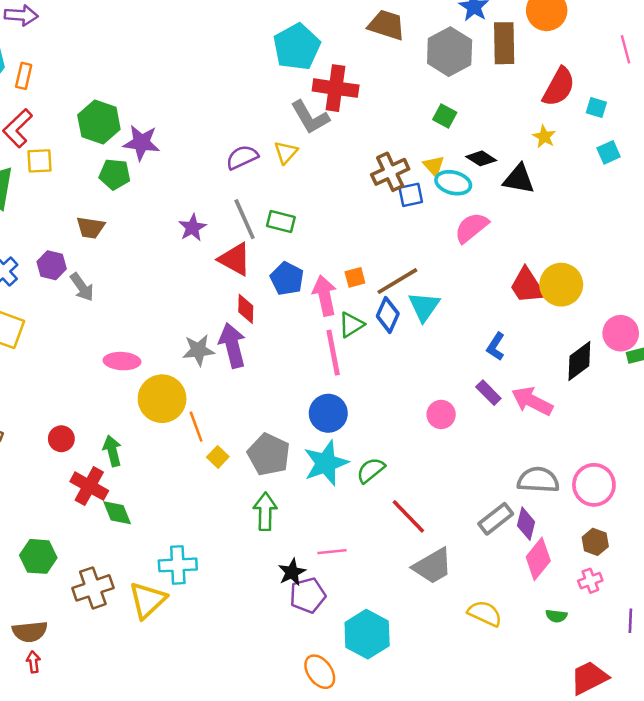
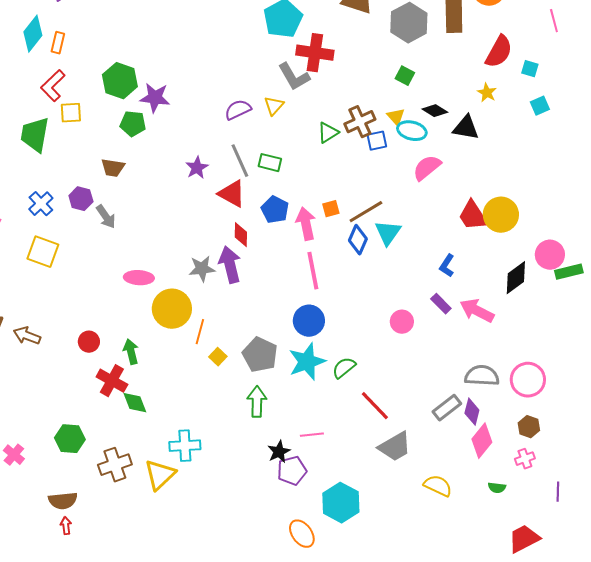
green triangle: (351, 325) -> (328, 133), moved
orange line: (196, 427) -> (200, 332), turned 35

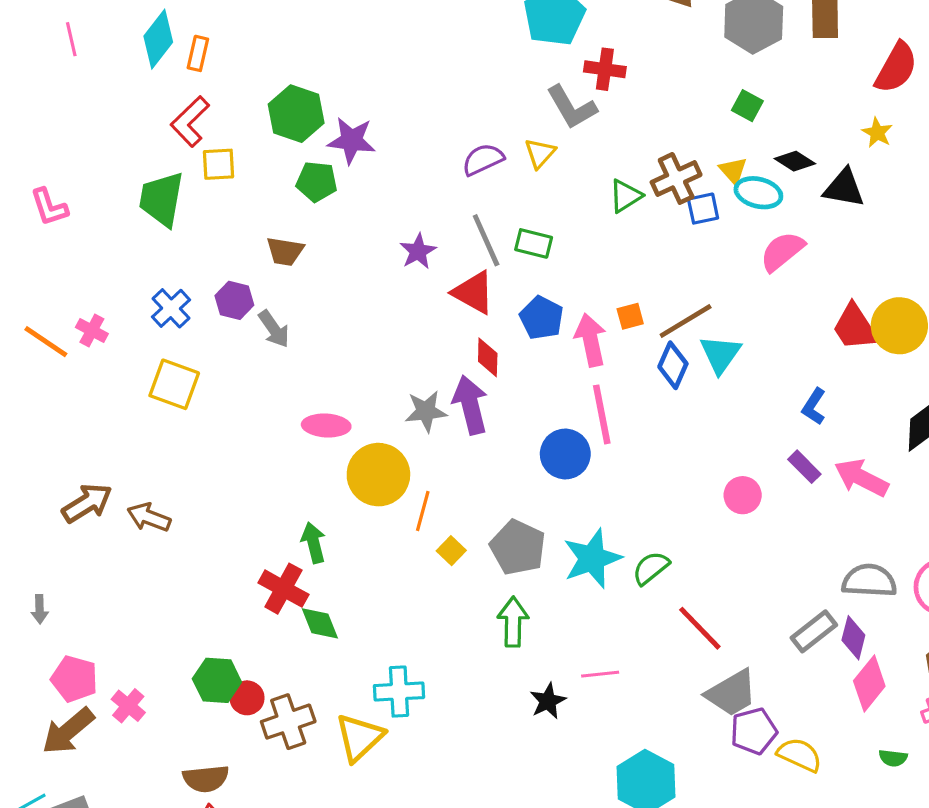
red cross: (315, 53) -> (605, 69), size x0.7
blue circle: (309, 321) -> (565, 454), moved
red circle: (89, 342) -> (247, 698), moved
purple pentagon: (292, 471) -> (754, 731), moved

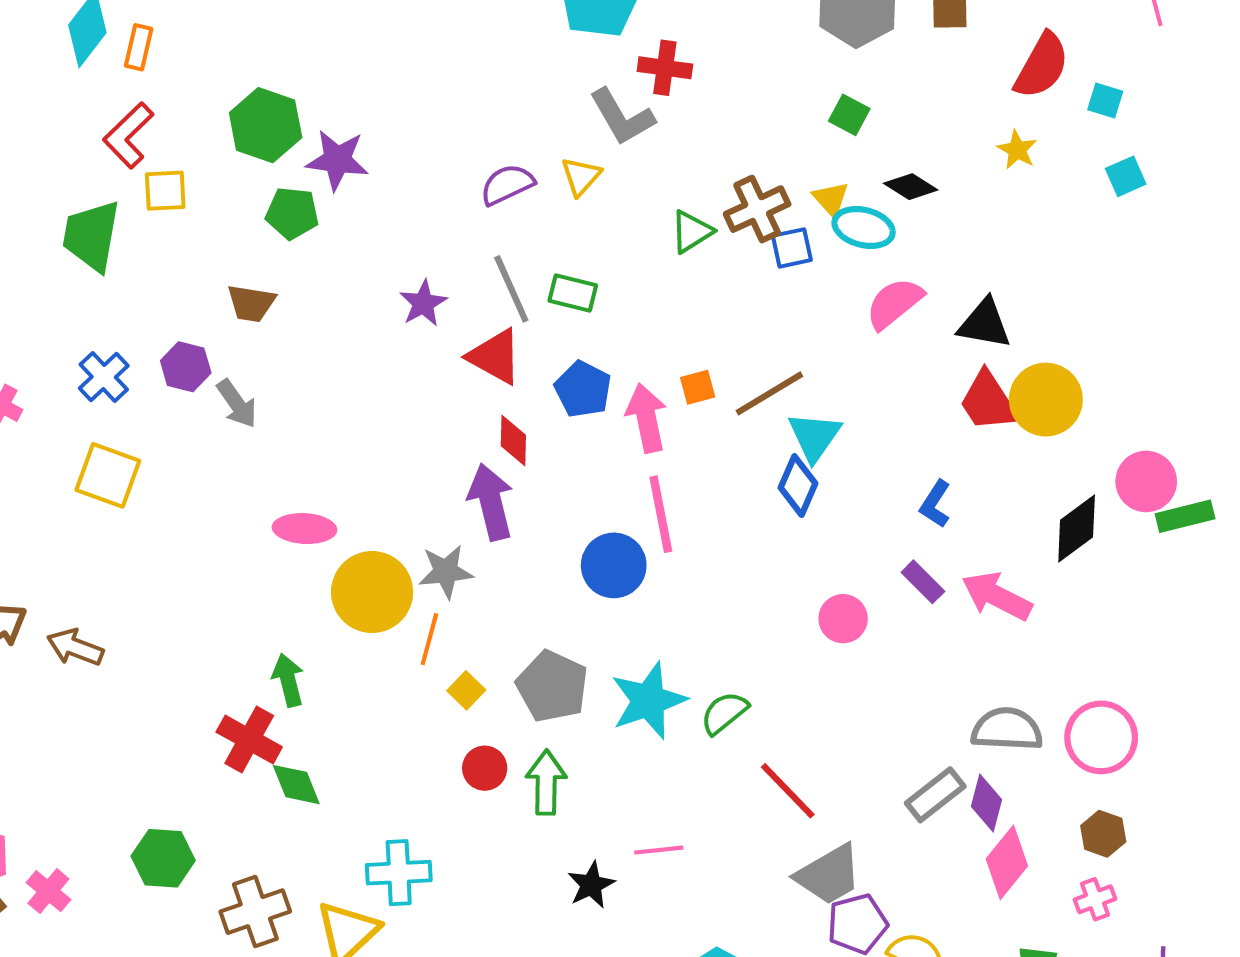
black triangle: (844, 188) -> (984, 324), moved
blue diamond: (673, 365) -> (798, 486), moved
gray star: (426, 411) -> (446, 572), moved
red circle: (247, 698) -> (485, 768), moved

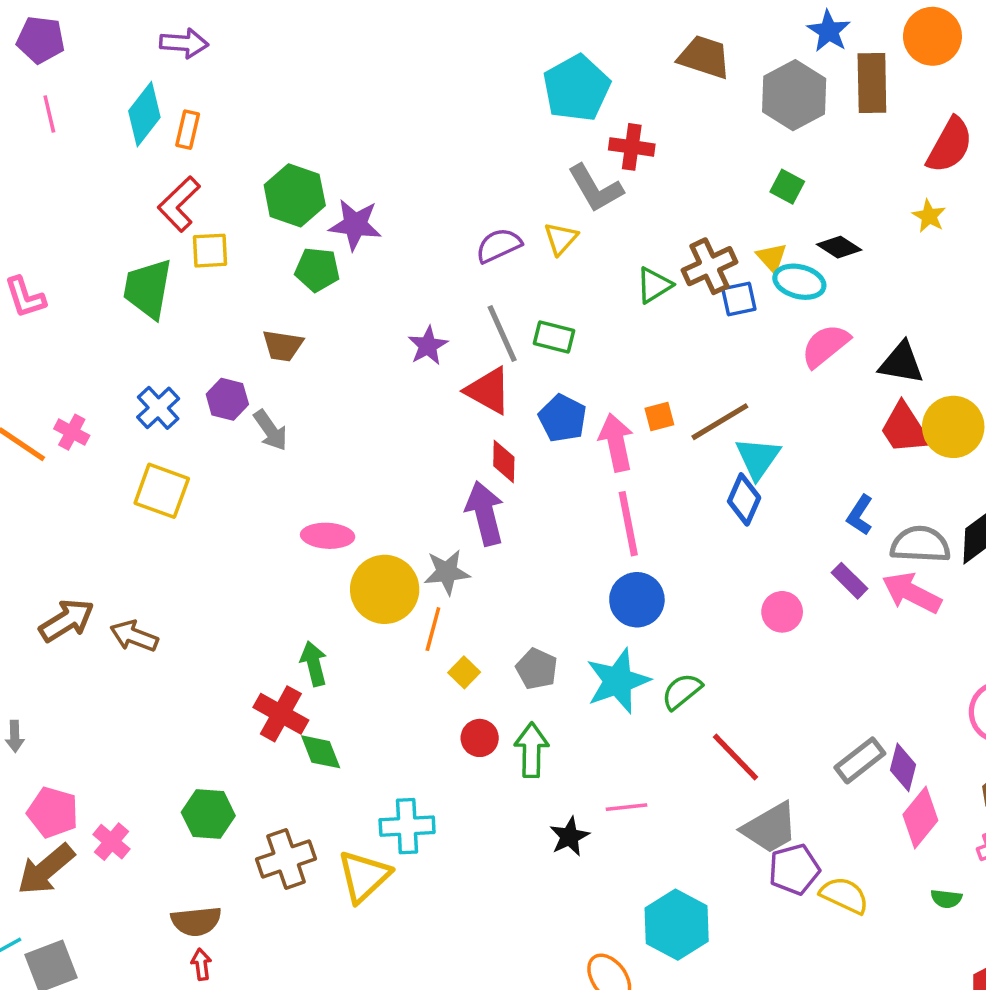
blue circle: (614, 565) -> (637, 600), moved
gray pentagon: (552, 686) -> (537, 669), size x0.7
gray semicircle: (1007, 729) -> (920, 544), moved

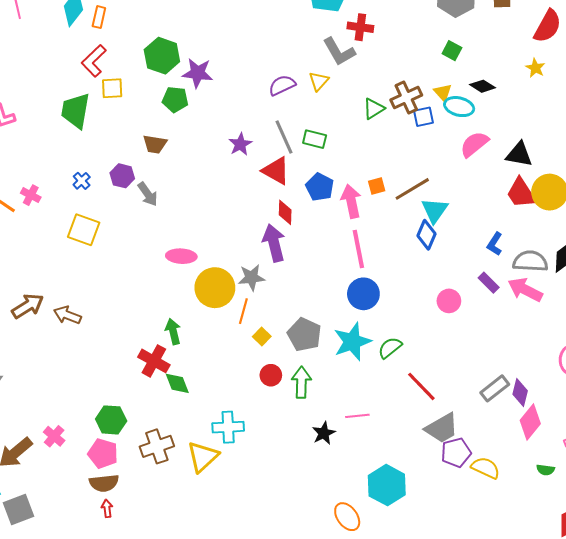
blue cross: (158, 408) -> (82, 181), size x0.7
gray pentagon: (537, 669) -> (304, 334), size x1.4
pink pentagon: (53, 812) -> (103, 454), moved

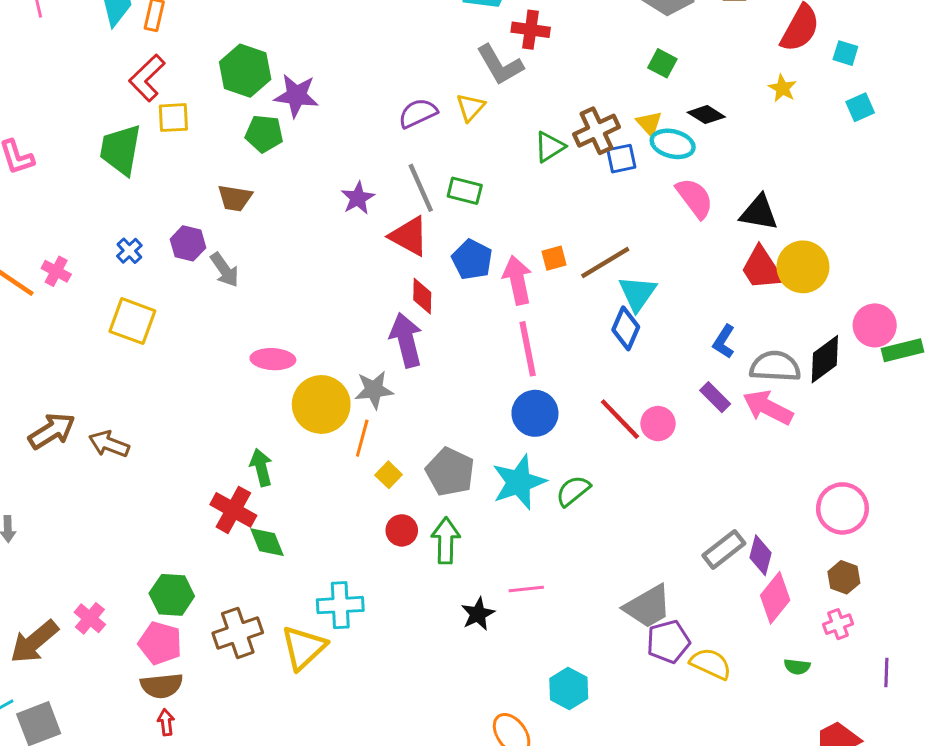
pink semicircle: (474, 144) -> (695, 198), turned 92
red line: (421, 386) -> (620, 419), moved
cyan hexagon: (387, 485) -> (569, 689), size x0.7

